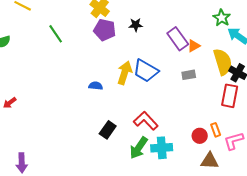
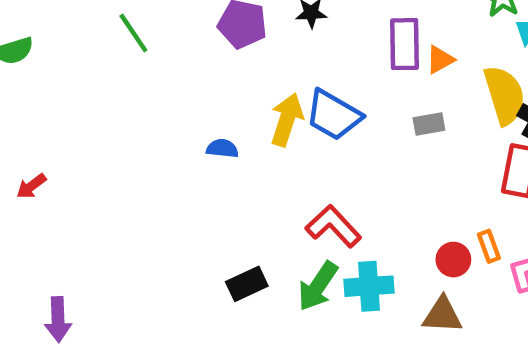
purple rectangle: (178, 39) -> (405, 44), turned 35
black rectangle: (108, 130) -> (247, 284), moved, turned 30
brown triangle: (210, 161) -> (442, 315), moved

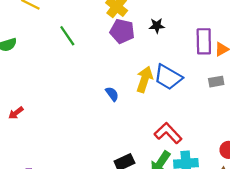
blue semicircle: (222, 148) -> (112, 94), turned 48

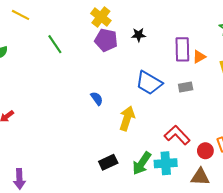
yellow arrow: (145, 79) -> (127, 118), moved
gray rectangle: (216, 82) -> (186, 87), moved
red L-shape: (168, 133) -> (177, 135), moved

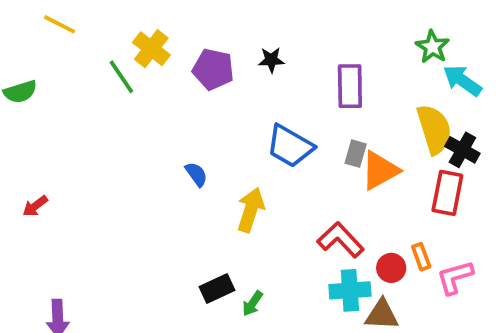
yellow cross: (101, 17) -> (151, 49), moved
orange triangle: (199, 57) -> (380, 170), moved, size x1.6
gray rectangle: (186, 87) -> (356, 154), turned -64
green arrow: (142, 163) -> (253, 304), moved, size x0.6
cyan cross: (166, 163) -> (350, 290), moved

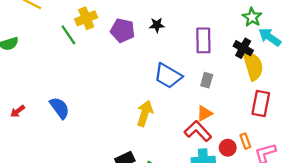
yellow cross: (151, 49) -> (86, 18), turned 30
black cross: (462, 150) -> (243, 48), moved
orange triangle: (380, 170) -> (204, 113), moved, size x0.7
blue semicircle: (196, 174) -> (60, 108), moved, size x1.5

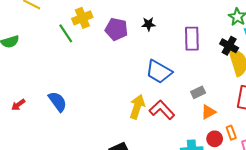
gray rectangle: (207, 80) -> (198, 92), moved, turned 48
orange triangle: (204, 113) -> (208, 112), moved
red L-shape: (198, 131) -> (162, 110), moved

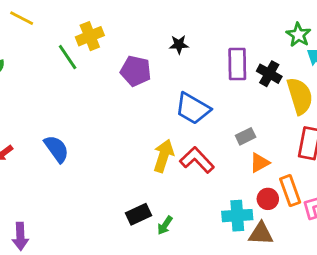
purple pentagon: (116, 29) -> (136, 71), moved
black cross: (229, 46) -> (269, 74), moved
orange rectangle: (231, 133) -> (290, 191), size x1.5

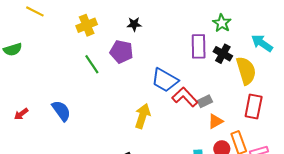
green star: (298, 35) -> (222, 23), moved
black star: (179, 45) -> (134, 24), moved
green line: (68, 57) -> (92, 64), moved
red L-shape: (197, 160) -> (185, 97), moved

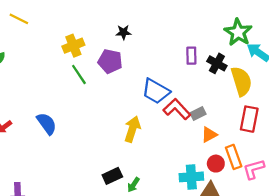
green star: (222, 23) -> (238, 32), moved, size x1.4
yellow cross: (87, 25) -> (73, 46), moved
purple rectangle: (199, 46) -> (191, 56), size x0.7

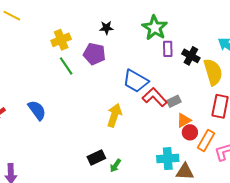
green star: (238, 32) -> (155, 28), moved
orange rectangle: (234, 157) -> (206, 140), turned 50
red circle: (216, 164) -> (190, 132), moved

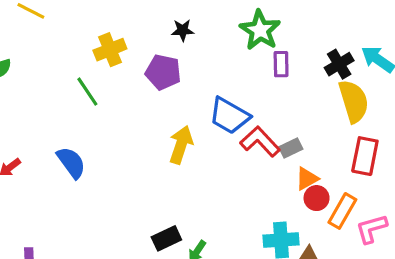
black cross: (191, 56) -> (339, 64), moved, turned 30
green line: (66, 66) -> (87, 92), moved
yellow arrow: (114, 115) -> (181, 145), moved

